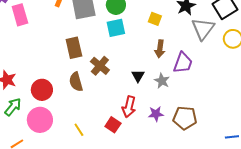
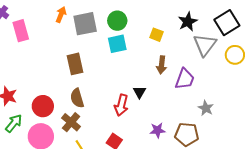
brown cross: (100, 66) -> (71, 122), moved
gray star: (162, 81) -> (206, 108), moved
red arrow: (129, 107) -> (121, 105), moved

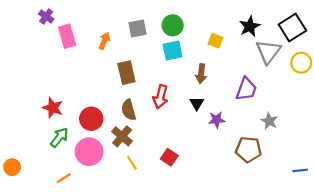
orange arrow: (61, 15) -> (104, 41), moved
gray square: (85, 24) -> (137, 29), size x0.7
brown arrow: (162, 65) -> (201, 74), moved
red arrow: (121, 105) -> (161, 97), moved
purple star: (158, 130) -> (217, 120), moved

